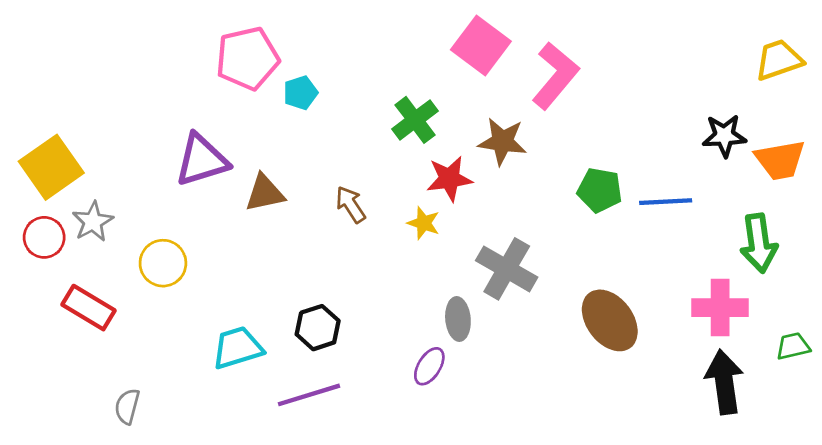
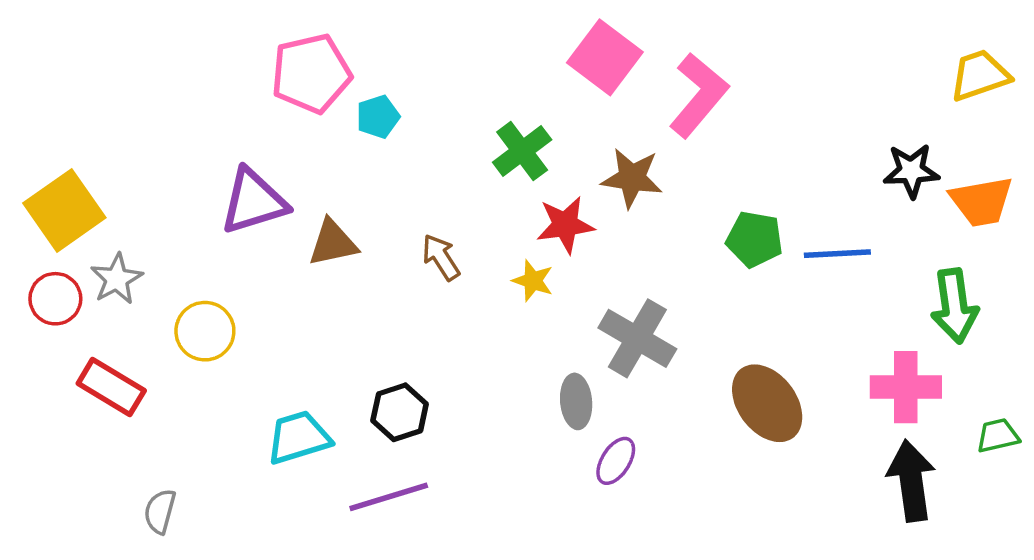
purple ellipse: (429, 366) -> (616, 461), moved

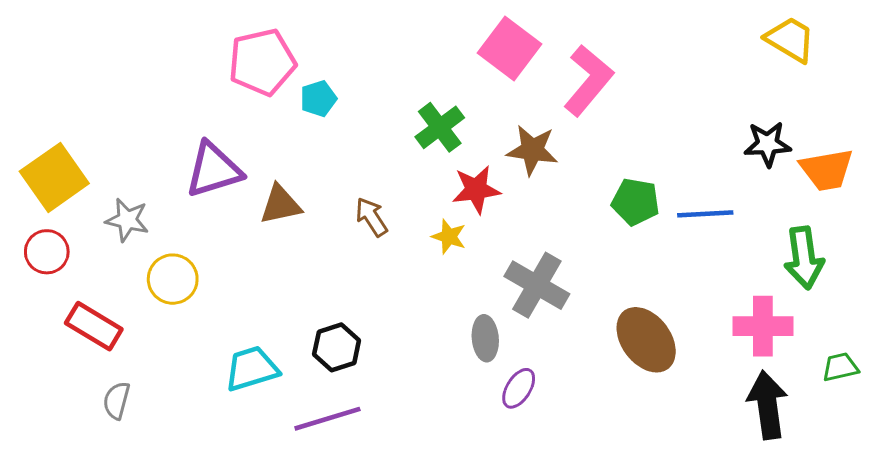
yellow trapezoid: (980, 75) -> (790, 39), moved, turned 50
gray star: (117, 279) -> (127, 220), moved, turned -30
gray semicircle: (160, 511) -> (117, 400), moved

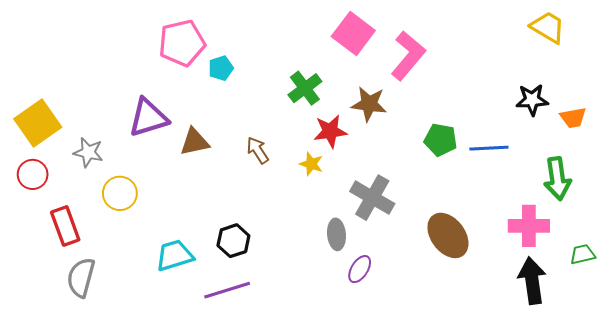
orange trapezoid: (827, 170) -> (573, 118), size x0.7
red rectangle: (94, 326) -> (65, 226), turned 39
gray semicircle: (117, 400) -> (81, 277), size x1.5

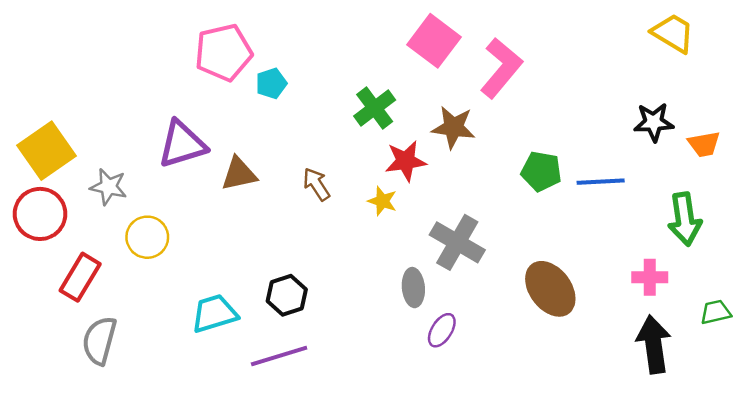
red circle: (33, 174) -> (40, 214), size x1.4
red rectangle: (65, 226) -> (80, 277), turned 51
pink cross: (529, 226) -> (650, 277), size x0.7

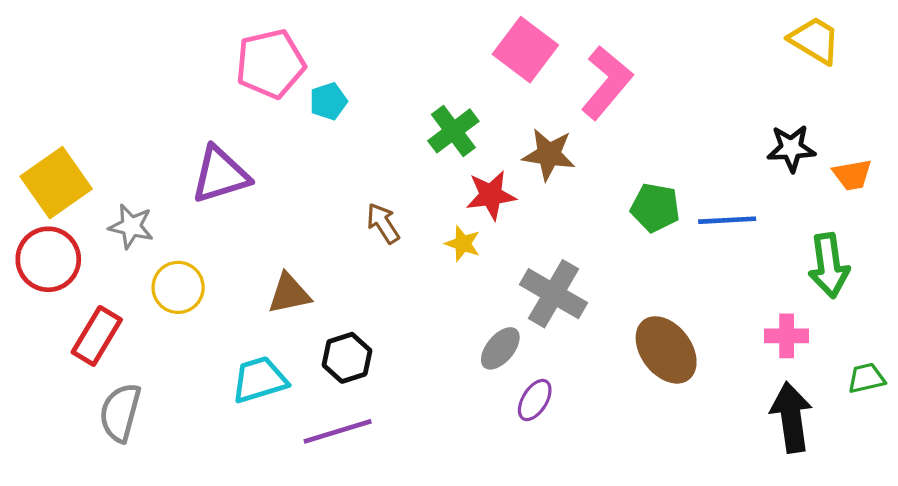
brown triangle: (239, 174) -> (289, 294), moved
gray ellipse: (413, 288) -> (500, 348), turned 45

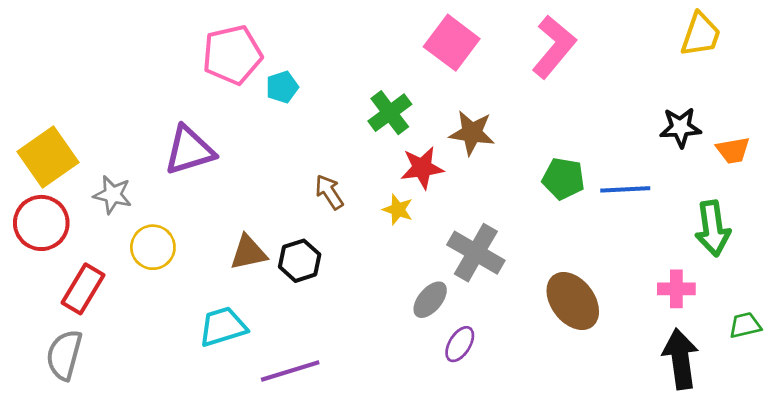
yellow trapezoid: (815, 40) -> (701, 35), turned 78
pink L-shape: (607, 82) -> (554, 47), moved
black hexagon: (347, 358) -> (300, 261), moved
gray semicircle: (120, 413) -> (64, 355), moved

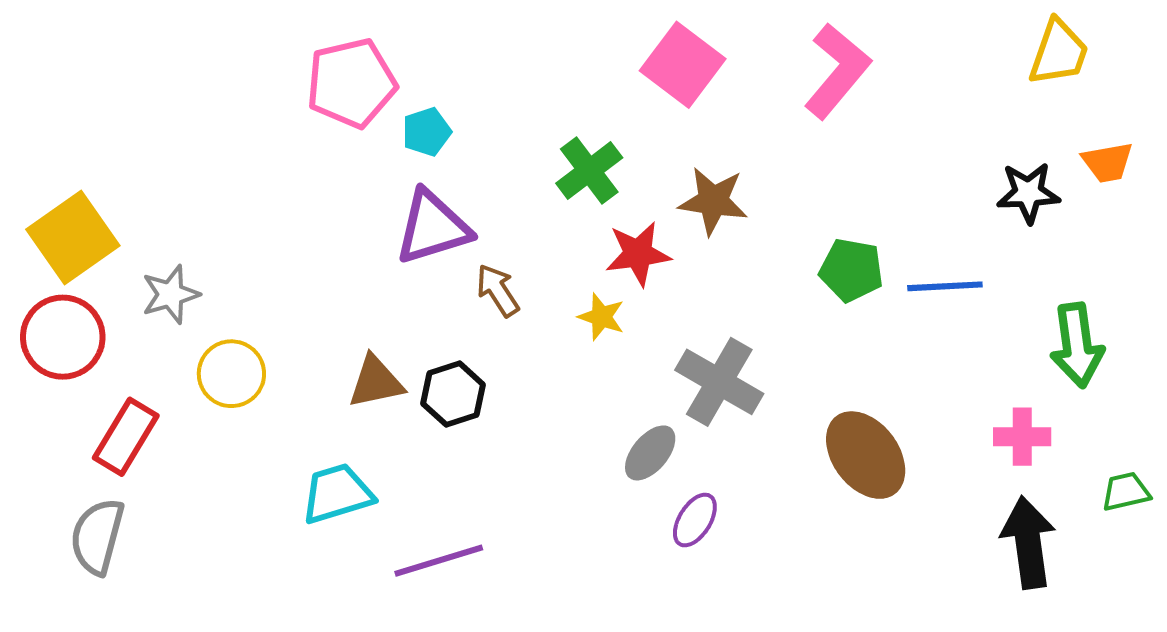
purple triangle: (189, 150) -> (433, 227), moved
orange trapezoid: (733, 150) -> (1108, 162), moved
gray star: (113, 195) -> (170, 294), turned -30

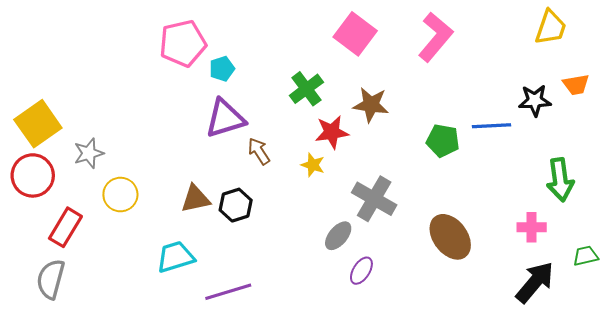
blue line: (945, 286) -> (491, 126), moved
black arrow: (1028, 542) -> (535, 282), turned 48

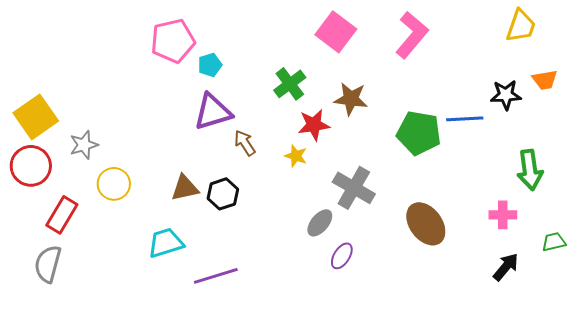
green pentagon: (443, 141) -> (419, 133), size x1.4
black arrow: (535, 282) -> (506, 267), size x0.7

